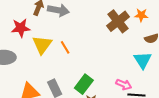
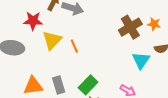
cyan triangle: (143, 60) -> (141, 60), moved

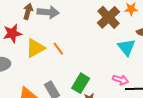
yellow triangle: (52, 40) -> (35, 48), turned 30

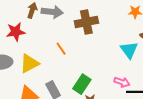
brown cross: (109, 17) -> (86, 22), moved, turned 30
yellow triangle: (35, 48) -> (29, 63), moved

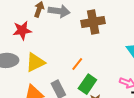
orange line: (61, 49) -> (77, 64), moved, turned 72

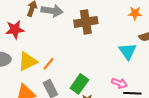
orange line: (77, 64) -> (49, 64), moved

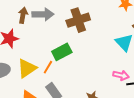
green rectangle: (79, 84) -> (62, 52), moved, turned 36

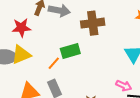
yellow triangle: (27, 68) -> (21, 55), moved

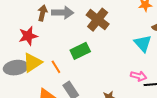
brown cross: (93, 23) -> (98, 20), turned -35
orange line: (54, 63) -> (56, 67), moved, turned -64

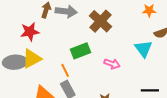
orange line: (56, 67) -> (65, 70), moved
pink arrow: (139, 76) -> (112, 64), moved

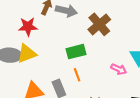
pink arrow: (112, 64) -> (119, 69), moved
orange line: (65, 70) -> (77, 75), moved

